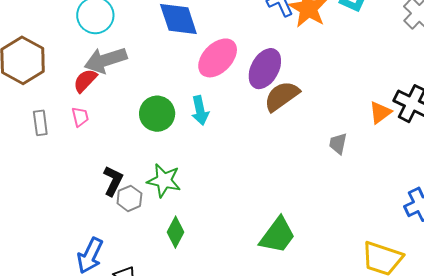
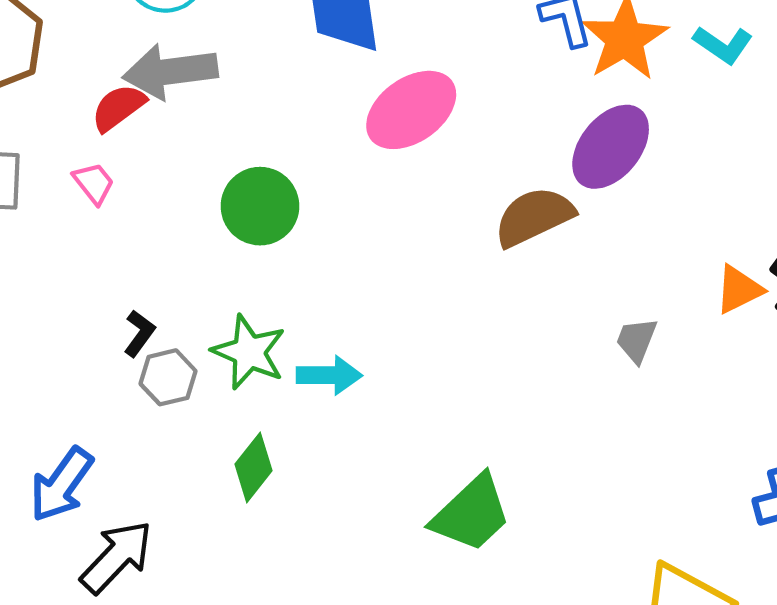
purple ellipse: (265, 69) -> (611, 147), moved
cyan arrow: (200, 110) -> (329, 375), moved, turned -88
pink trapezoid: (80, 117) -> (94, 183), turned -35
black L-shape: (113, 181) -> (139, 333), size x0.7

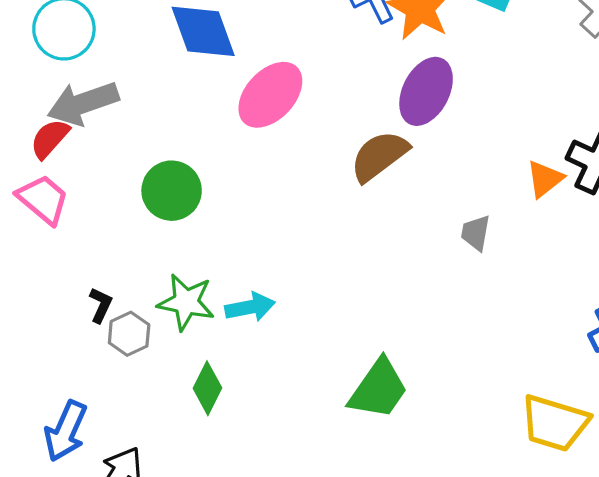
pink trapezoid: (94, 183) -> (43, 199), size x1.6

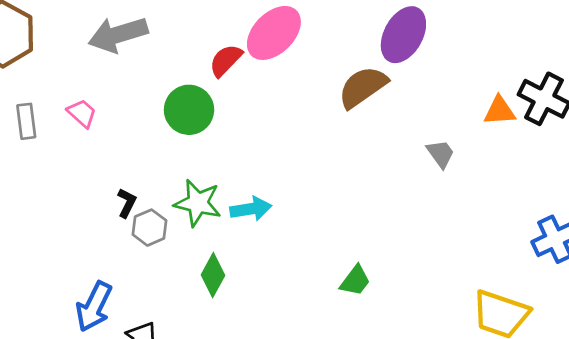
red semicircle: (50, 139) -> (226, 60), moved
orange triangle: (545, 179) -> (500, 111), turned 32
pink trapezoid: (43, 199) -> (82, 113), size x0.7
gray trapezoid: (476, 233) -> (441, 154), turned 132
green trapezoid: (378, 389) -> (355, 281), size x0.6

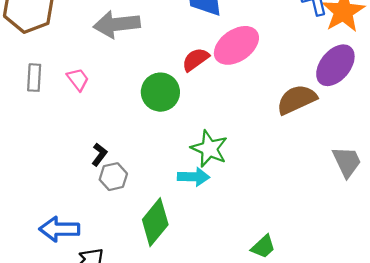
gray trapezoid: (441, 154) -> (347, 162), size x1.4
green star: (198, 203) -> (209, 149), moved
green diamond: (213, 275) -> (155, 222), size x1.4
blue arrow: (94, 307) -> (59, 229), turned 54

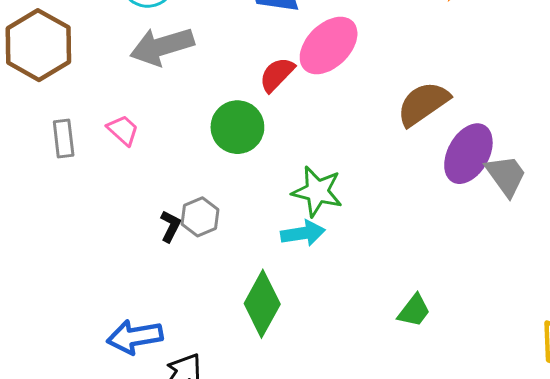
purple ellipse: (335, 65) -> (468, 154), moved
gray hexagon: (113, 177) -> (200, 217), moved

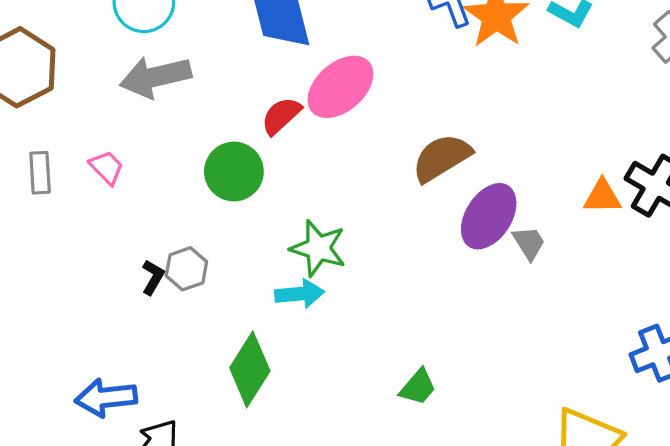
gray trapezoid: (506, 175) -> (529, 243), size x0.7

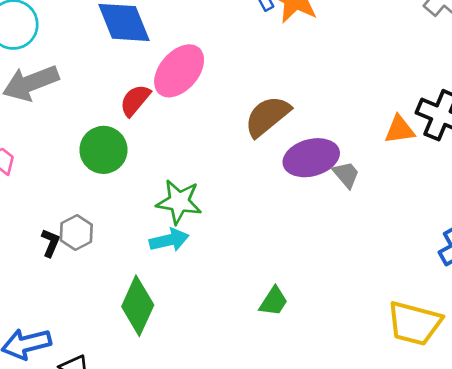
purple ellipse: (489, 216) -> (311, 158), turned 50

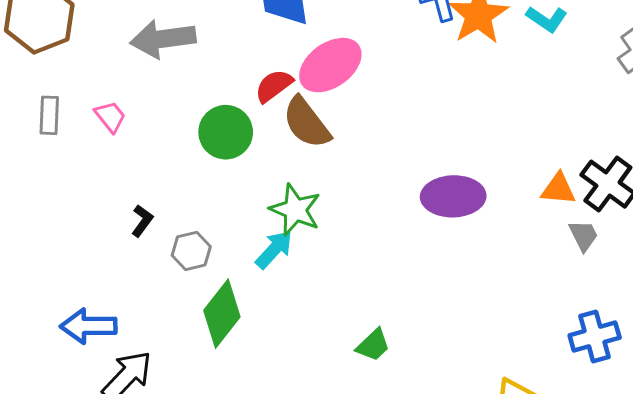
brown semicircle: (267, 116) -> (307, 123), moved, turned -102
gray trapezoid: (346, 175) -> (584, 235), moved
gray hexagon: (76, 232) -> (191, 251), moved
cyan arrow: (169, 240) -> (274, 249), turned -48

